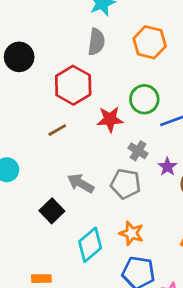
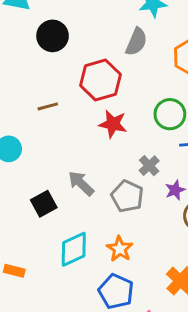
red star: (110, 119) -> (113, 124), moved
brown line: (57, 130) -> (48, 106), moved

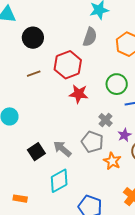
brown line: (48, 106) -> (34, 74), moved
gray arrow: (81, 183) -> (62, 149), moved
orange star: (120, 249) -> (112, 161), moved

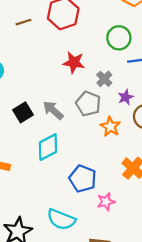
red star: (79, 94) -> (74, 62), moved

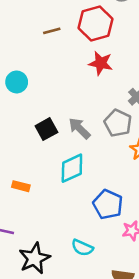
red star: (74, 62) -> (101, 63), moved
cyan semicircle: (61, 219) -> (82, 248), size x0.7

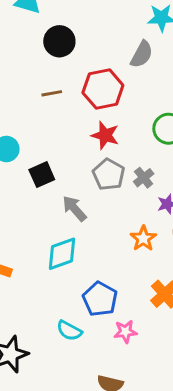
gray pentagon: (118, 123) -> (109, 174), moved
black square: (46, 129) -> (42, 175), moved
cyan semicircle: (82, 248) -> (69, 331), moved

